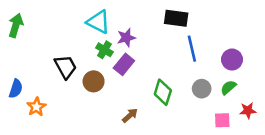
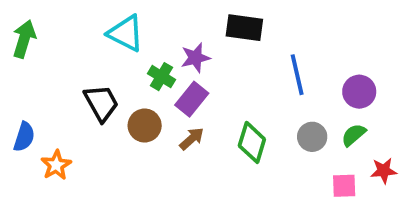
black rectangle: (176, 18) -> (244, 28), moved
cyan triangle: (98, 22) -> (126, 33), moved
brown arrow: (130, 115) -> (192, 139), moved

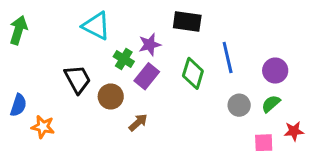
brown arrow: (192, 139) -> (138, 122), moved
green diamond: (252, 142) -> (193, 73), moved
orange star: (56, 165) -> (43, 127), turned -30

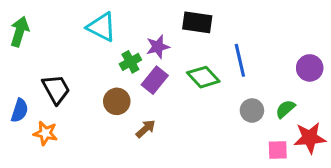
green cross: (124, 59) -> (130, 62), turned 30
purple circle: (275, 71) -> (310, 68), moved
green diamond: (193, 73) -> (203, 77), turned -60
black trapezoid: (78, 79) -> (56, 89), moved
red star: (294, 131) -> (310, 138), size x1.5

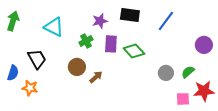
cyan triangle: (102, 27) -> (54, 27), moved
purple star: (158, 47) -> (100, 21), moved
blue line: (240, 60) -> (166, 21), moved, turned 50
purple rectangle: (155, 80) -> (111, 44), moved, turned -36
brown arrow: (146, 129) -> (96, 77), moved

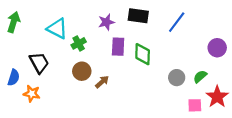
green cross: (86, 41) -> (79, 43), moved
green diamond: (134, 51) -> (143, 54), turned 45
red star: (204, 91) -> (217, 97), turned -30

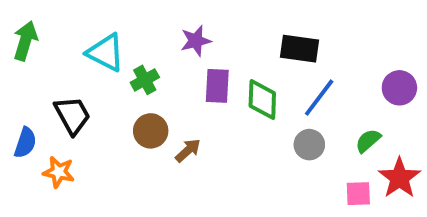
black rectangle: (138, 16) -> (300, 49), moved
blue line: (177, 22) -> (319, 98), moved
gray circle: (177, 78) -> (309, 145), moved

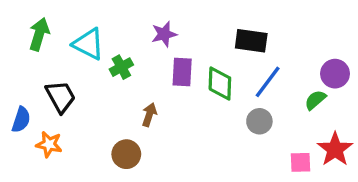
green arrow: (25, 41) -> (39, 34), moved
brown circle: (151, 131) -> (126, 154), moved
green semicircle: (368, 141) -> (315, 100), moved
brown arrow: (188, 150) -> (149, 115), moved, turned -30

